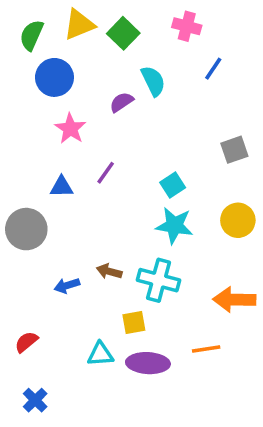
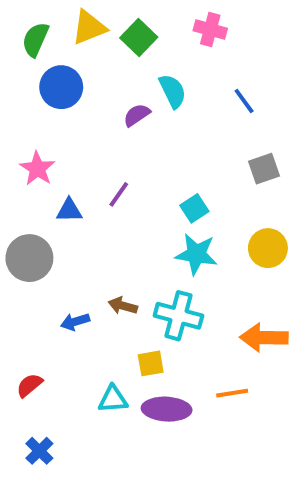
blue line: (213, 69) -> (244, 101), moved, turned -70
pink star: (70, 129) -> (37, 169), moved

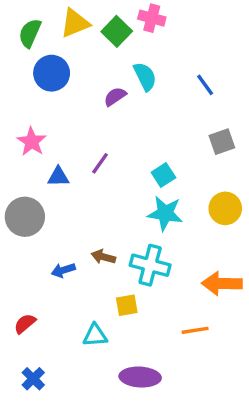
pink cross: (210, 29) -> (152, 18), moved
purple ellipse: (167, 409) -> (140, 377), moved

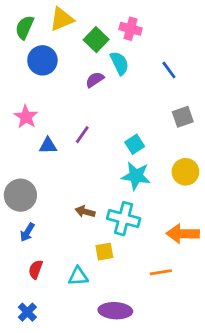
pink cross: (152, 18) -> (130, 29), moved
green square: (117, 31) -> (96, 40), moved
gray circle: (25, 217) -> (20, 195), moved
blue arrow: (63, 270) -> (27, 232), moved, turned -42
red semicircle: (25, 324) -> (36, 269), moved, turned -30

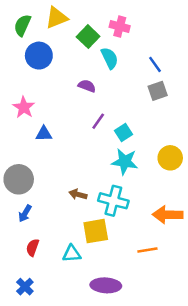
purple semicircle: (95, 80) -> (87, 86), moved, turned 54
gray square: (183, 117) -> (158, 91), moved
purple line: (82, 135) -> (98, 121), moved
yellow square: (104, 252) -> (96, 231), size x1.5

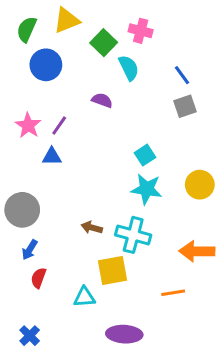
purple line: (98, 121) -> (59, 125), moved
red semicircle: (33, 247) -> (38, 278), moved

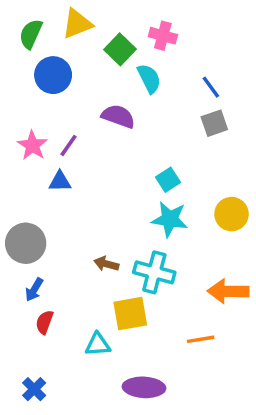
purple semicircle: (102, 100) -> (118, 116), size x1.4

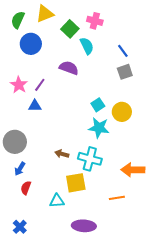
yellow circle: (232, 214) -> (122, 112), moved

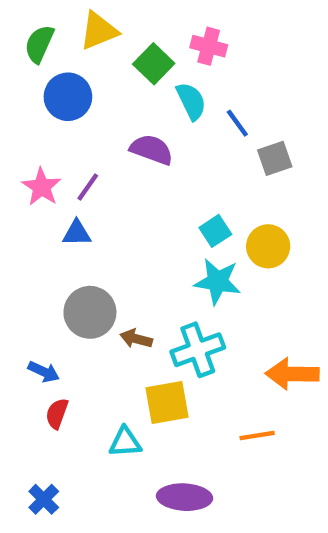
blue line: (123, 51) -> (237, 123), moved
gray circle: (15, 142) -> (90, 312), moved
cyan cross: (90, 159) -> (198, 350), turned -35
blue arrow: (20, 169) -> (44, 372), turned -96

